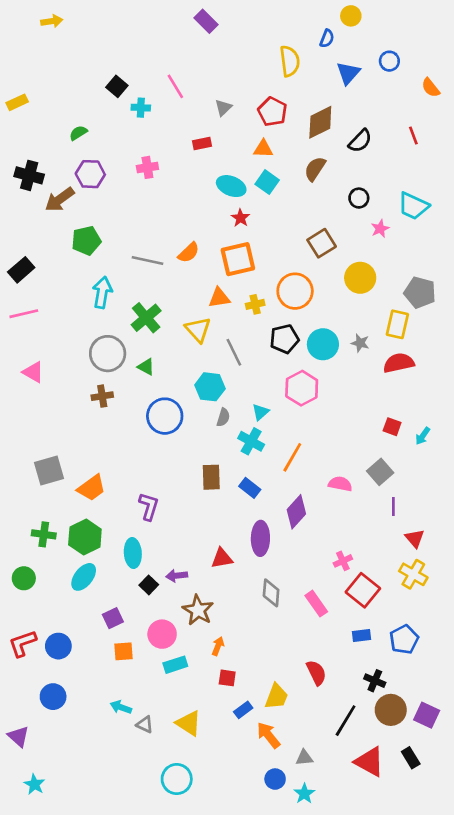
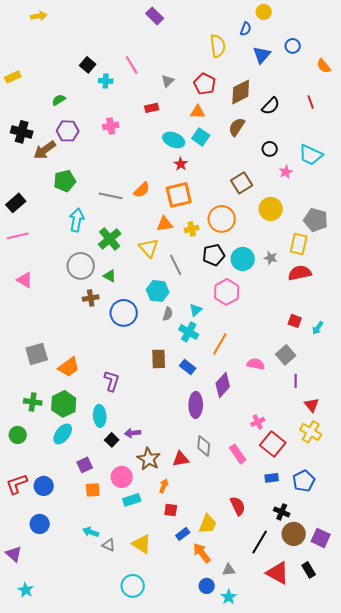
brown cross: (102, 396) -> (91, 298), moved
red triangle: (222, 558) -> (181, 459), moved

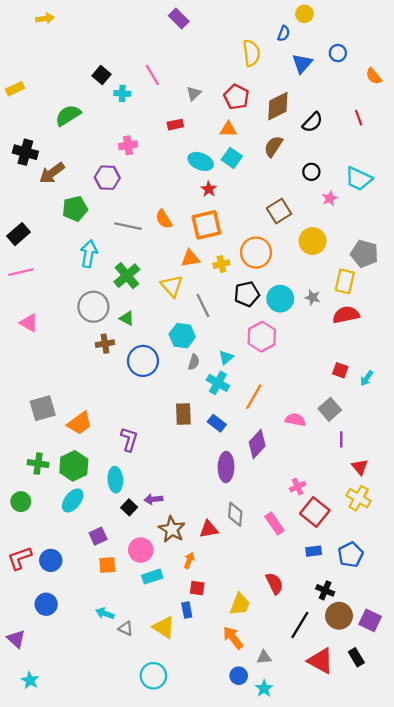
green semicircle: (59, 100) -> (68, 115), size x1.6
purple hexagon: (68, 131) -> (107, 178), moved
orange semicircle: (142, 190) -> (164, 219), turned 102
blue rectangle: (183, 534) -> (187, 610), moved, turned -64

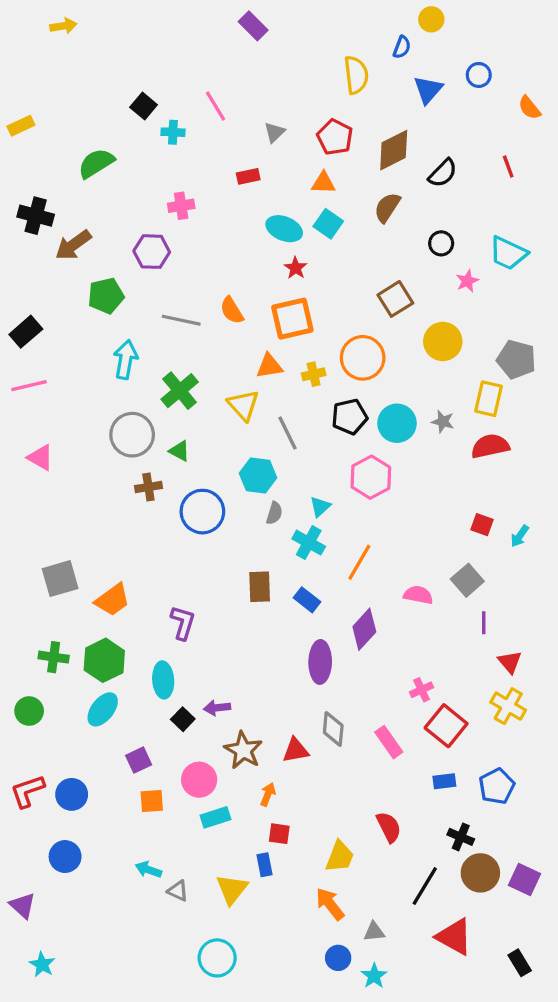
yellow triangle: (164, 627) -> (232, 889), turned 35
black rectangle: (356, 657) -> (520, 963), moved

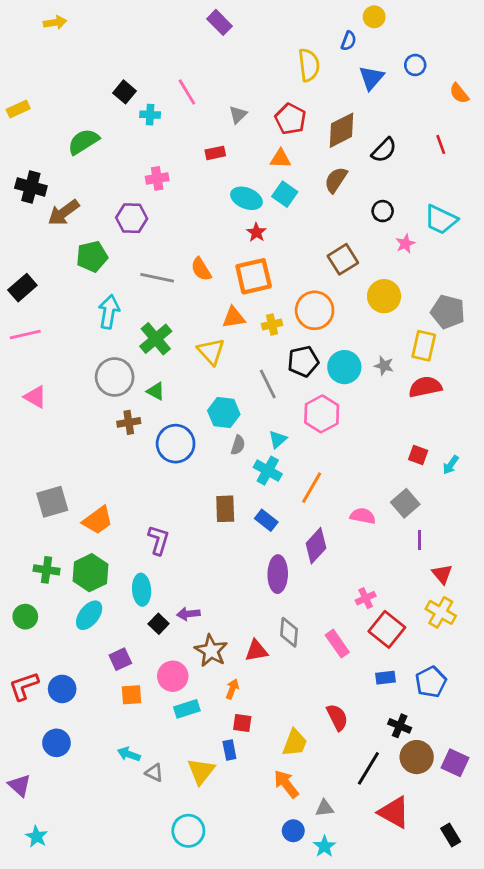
gray line: (287, 433) -> (268, 384), moved

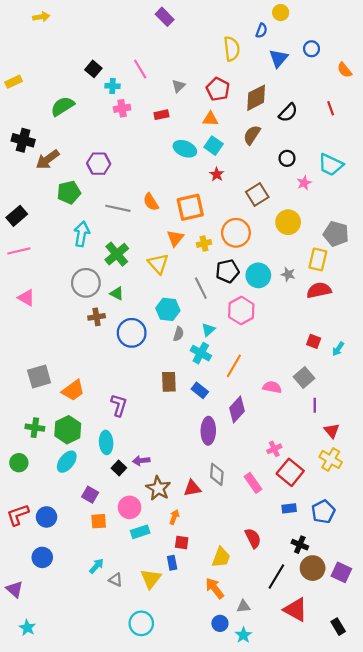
pink cross: (157, 178) -> (122, 108), moved
red star: (256, 232) -> (217, 174), moved
orange triangle: (234, 317) -> (175, 238), turned -42
purple square: (120, 659) -> (90, 495), turned -35
cyan arrow: (129, 754) -> (97, 566), turned 112

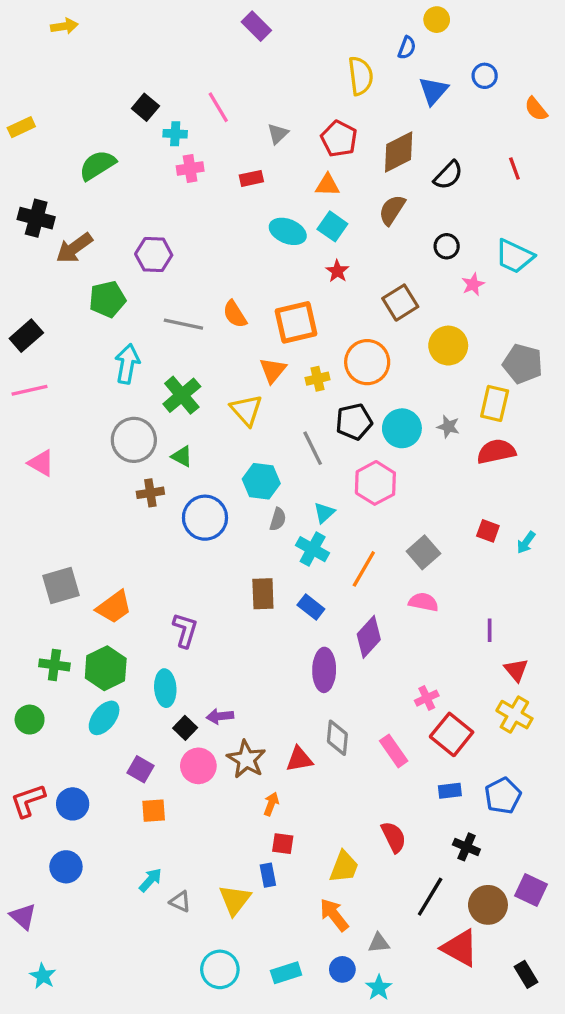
gray square: (304, 378) -> (423, 552), moved
pink circle: (130, 507) -> (198, 766), moved
cyan rectangle: (140, 532) -> (286, 973), moved
brown circle: (313, 568) -> (488, 905), moved

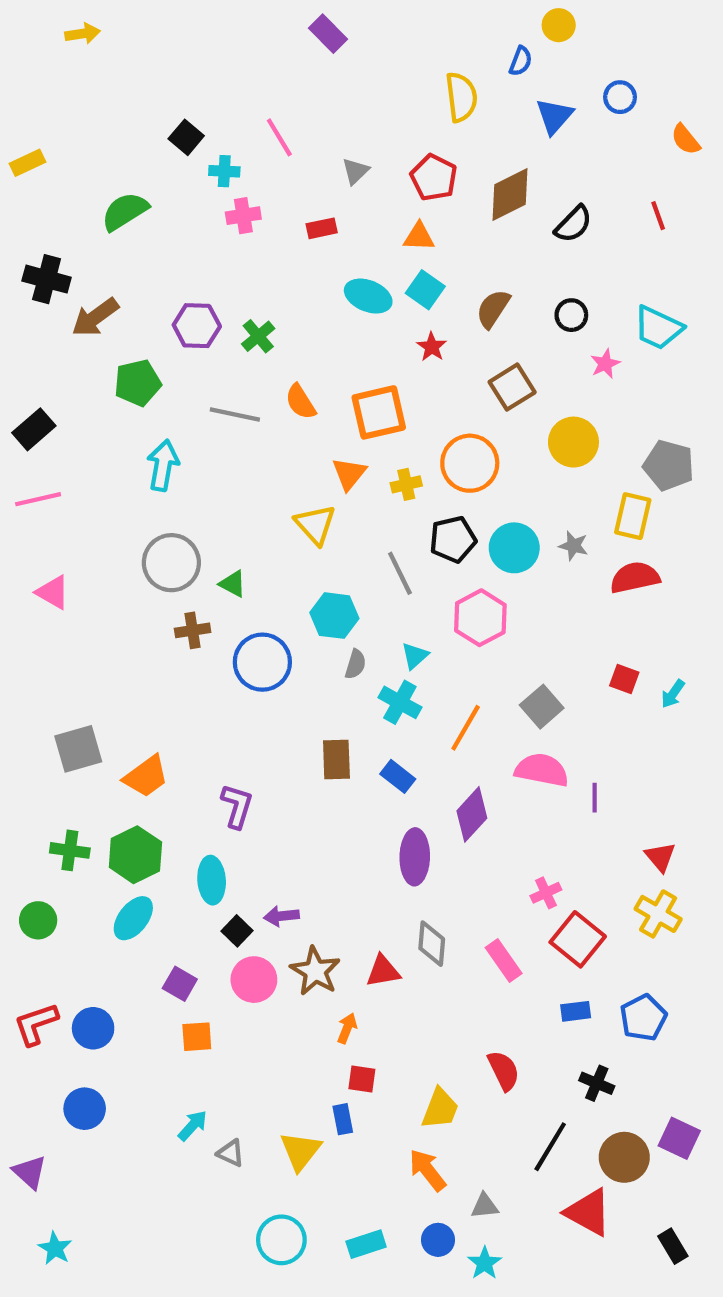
brown semicircle: (392, 210) -> (493, 309), moved
green cross: (182, 395) -> (258, 336), moved, size x0.7
pink semicircle: (423, 602) -> (542, 770), size x1.4
purple line: (490, 630) -> (595, 798), moved

